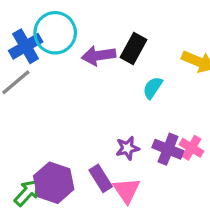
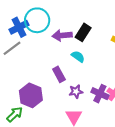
cyan semicircle: (153, 88) -> (78, 56), moved, turned 88
purple rectangle: (101, 178) -> (59, 74), moved
purple hexagon: (54, 183) -> (31, 95), moved

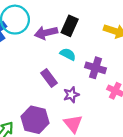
purple cross: (100, 94) -> (96, 68), moved
purple hexagon: (31, 95) -> (35, 120), moved

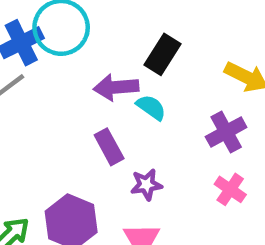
purple arrow: (46, 33) -> (116, 87), moved
purple cross: (96, 68) -> (226, 132), moved, turned 36

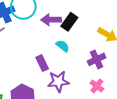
purple arrow: (116, 87) -> (51, 20), moved
purple star: (146, 185) -> (58, 81), size x1.5

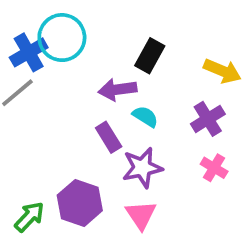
purple arrow: (51, 20) -> (117, 90), moved
cyan semicircle: (63, 46) -> (145, 116), moved

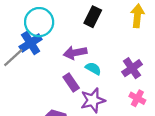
blue cross: (29, 52) -> (31, 43), moved
black rectangle: (150, 56) -> (93, 17), moved
yellow arrow: (222, 71) -> (137, 16), moved, turned -105

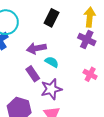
purple cross: (132, 68) -> (87, 39), moved, turned -30
pink cross: (137, 98) -> (90, 74), moved

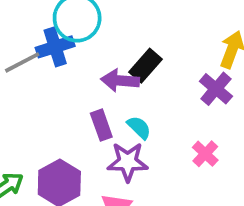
black rectangle: (52, 18) -> (145, 66), moved
cyan semicircle: (52, 62) -> (139, 127), moved

